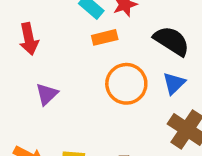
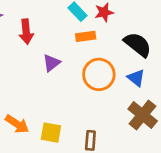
blue triangle: (174, 83) -> (136, 78), turned -42
purple triangle: (47, 94) -> (51, 63), moved

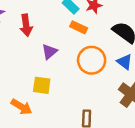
orange rectangle: (86, 36) -> (79, 27), turned 35
yellow square: (51, 133) -> (42, 85), moved

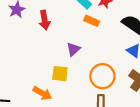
purple triangle: (50, 52) -> (73, 49), moved
orange circle: (92, 60) -> (102, 76), moved

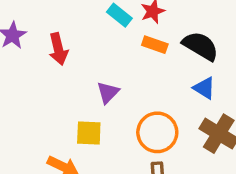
orange rectangle: (92, 21) -> (155, 45), moved

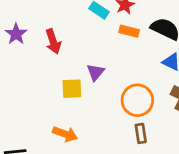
yellow square: (89, 133) -> (72, 89), moved

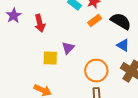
orange rectangle: (129, 31) -> (95, 21), turned -56

